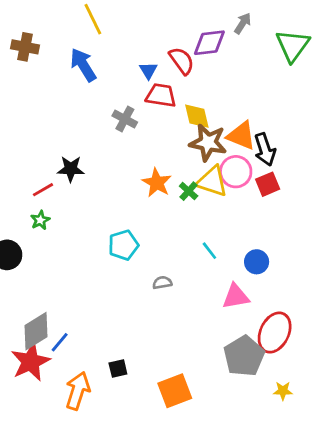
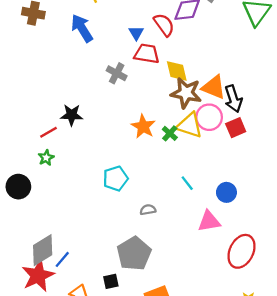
gray pentagon: (244, 356) -> (134, 254), moved

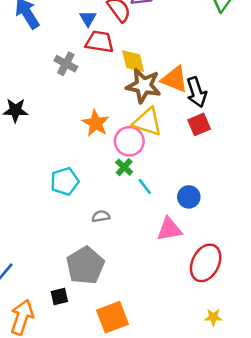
pink circle: (209, 117) -> (129, 141), moved
green cross: (170, 133) -> (124, 167), moved

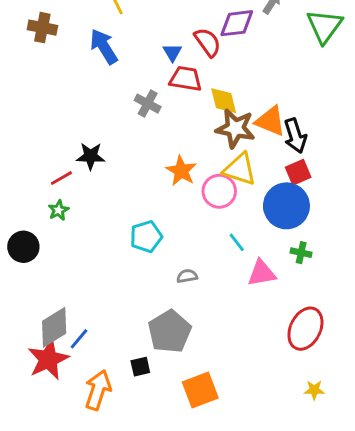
green cross: (124, 167) -> (301, 253), moved, turned -30
blue circle: (189, 197) -> (286, 206), moved, size x1.8
pink triangle: (169, 229) -> (262, 273), moved

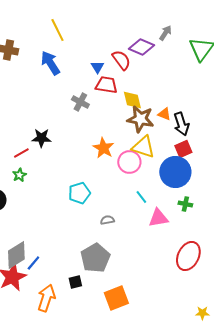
purple diamond: (237, 23) -> (141, 47), turned 30
orange triangle: (270, 121) -> (164, 114), size x0.6
yellow star: (314, 390) -> (202, 313), moved

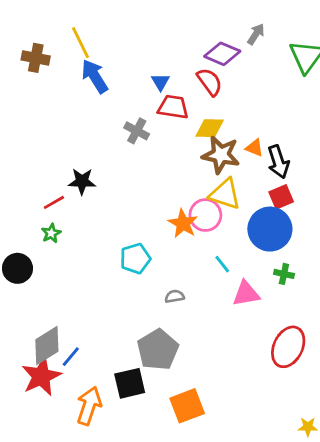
yellow line: (57, 30) -> (81, 43), moved
red semicircle: (121, 60) -> (210, 82), moved
yellow diamond: (132, 100) -> (210, 128), turned -75
orange star: (103, 148) -> (183, 223), moved
black square: (75, 282) -> (130, 383), size x1.6

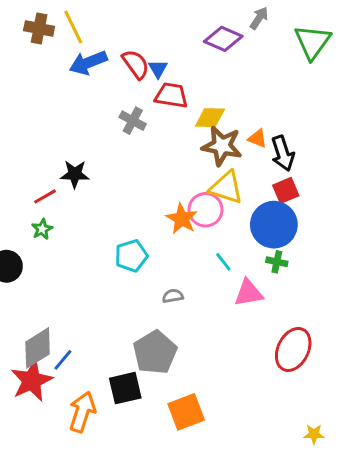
brown cross: (36, 58) -> (39, 29), moved
blue arrow: (95, 76) -> (88, 63), turned -80
red semicircle: (210, 82) -> (136, 64), moved
green cross: (284, 274) -> (277, 262), moved

